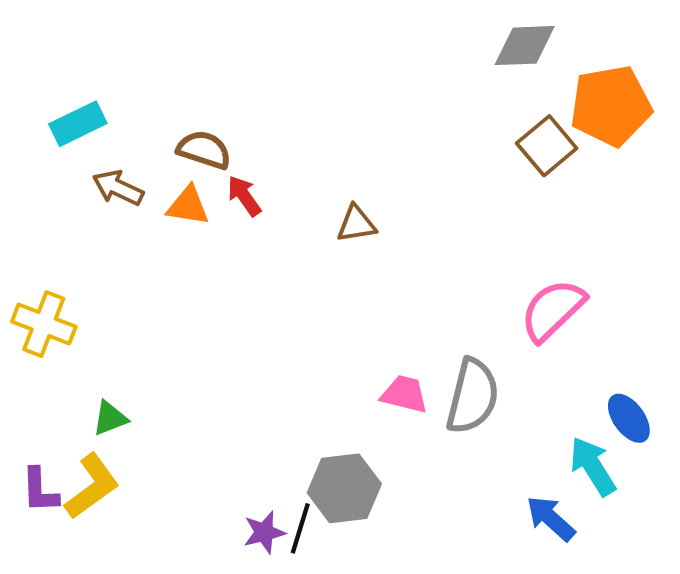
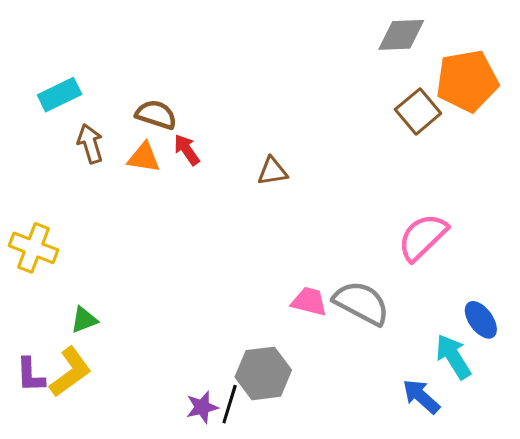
brown arrow: (118, 188) -> (90, 144), turned 48
gray semicircle: (473, 396) -> (361, 303), turned -76

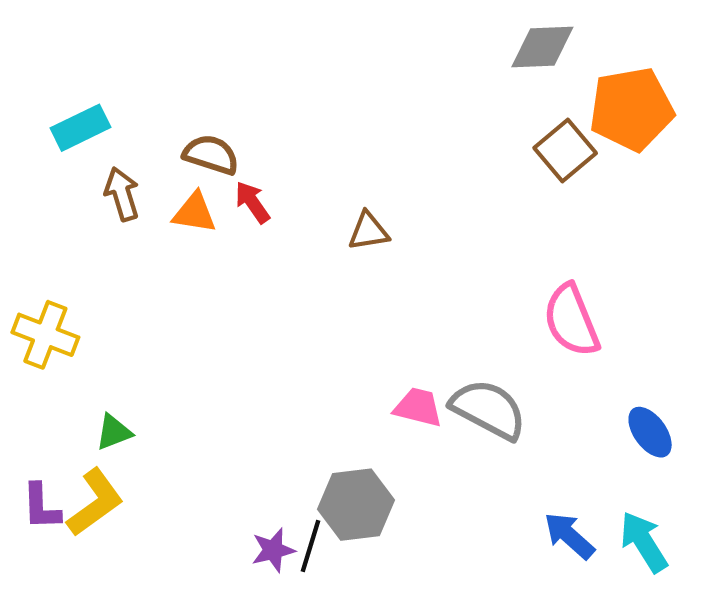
pink semicircle: (423, 237) -> (571, 320), turned -68
cyan arrow: (453, 357) -> (644, 542), moved

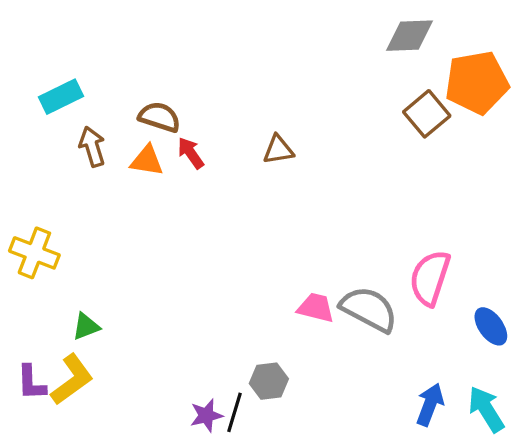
brown triangle: (368, 231) -> (278, 150), moved
pink semicircle: (571, 320) -> (430, 278), moved, turned 40
gray hexagon: (356, 505) -> (269, 381), size x0.7
blue arrow: (569, 536) -> (430, 405), turned 69

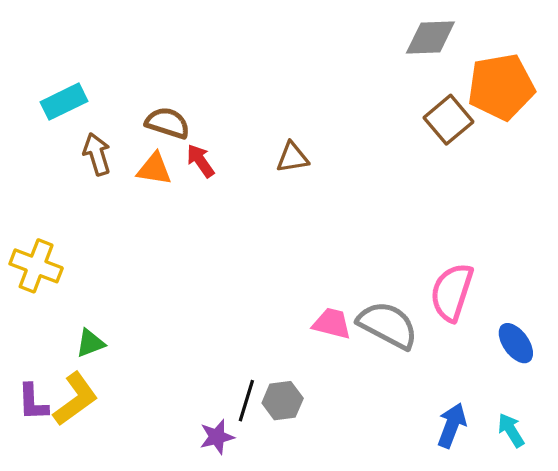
cyan arrow: (486, 409) -> (511, 430), size x0.7
black line: (234, 412) -> (246, 401), moved

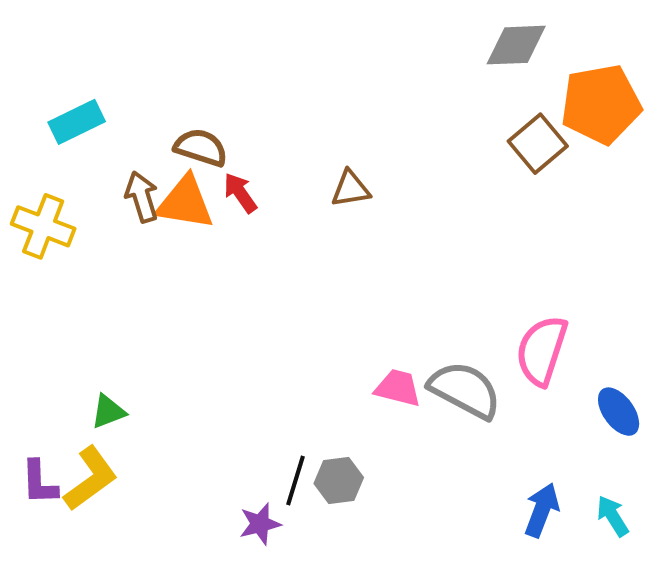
brown arrow: (97, 154) -> (142, 197), moved
orange triangle: (154, 169) -> (185, 203), size x1.4
yellow cross: (36, 266) -> (43, 226), moved

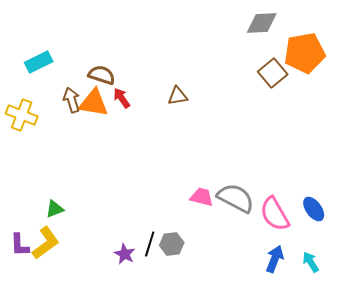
pink semicircle: (542, 350) -> (275, 214), moved, turned -48
purple star: (260, 524) -> (125, 254), moved, turned -30

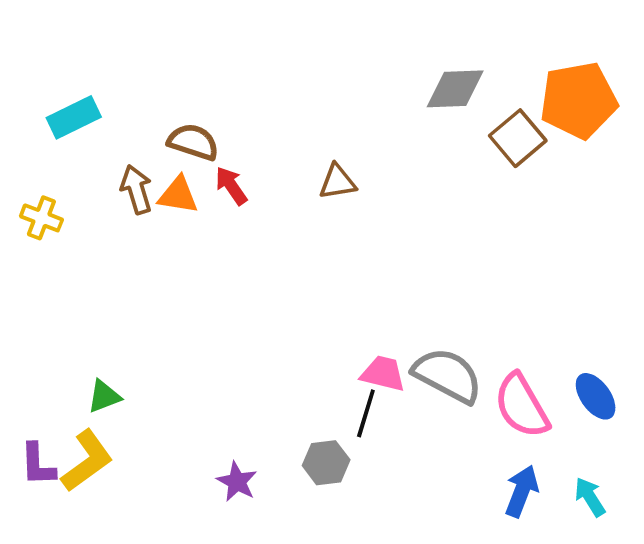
gray diamond: (262, 23) -> (455, 89), moved
orange triangle: (94, 103) -> (178, 195), size x0.7
yellow cross: (22, 115) -> (41, 218), size x0.7
black line: (150, 244) -> (366, 413), moved

